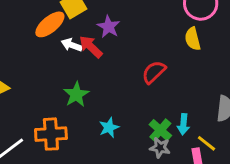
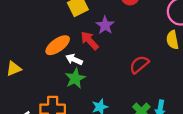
orange ellipse: (50, 24) -> (58, 45), moved
white arrow: (72, 45) -> (74, 59), moved

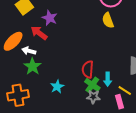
red semicircle: (139, 65) -> (88, 69), moved, turned -36

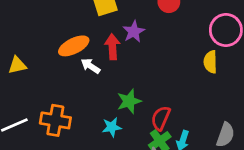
red arrow: (39, 33) -> (112, 47), turned 30
green star: (32, 66) -> (129, 101), moved

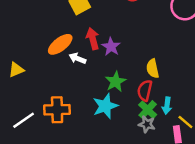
purple star: (134, 32) -> (111, 47), moved
yellow semicircle: (210, 62) -> (153, 69), moved
cyan star: (112, 127) -> (105, 106), size x1.5

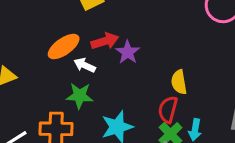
red arrow: (93, 39) -> (105, 41), turned 85
green star: (116, 82) -> (80, 96), moved, turned 30

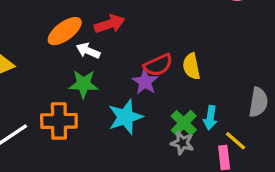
purple star: (128, 52) -> (145, 82), moved
red semicircle: (168, 109) -> (158, 65), moved, turned -128

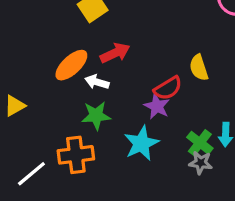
yellow semicircle: (191, 66) -> (199, 68), moved

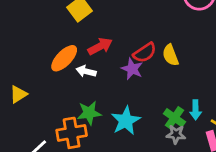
red semicircle: (168, 88) -> (145, 53), moved
purple star: (157, 106) -> (132, 69), moved
green star: (96, 116) -> (89, 113), moved

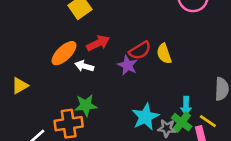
green cross: (174, 118) -> (182, 122), moved
cyan star: (126, 121) -> (145, 117), moved

